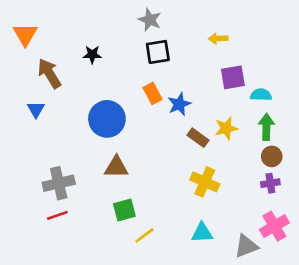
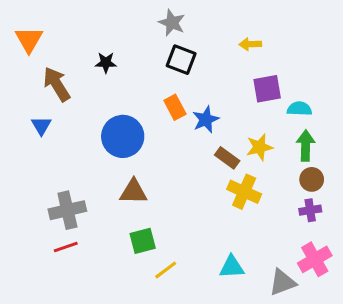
black square: (158, 52) -> (181, 60), turned 30
yellow cross: (205, 182) -> (244, 192), moved

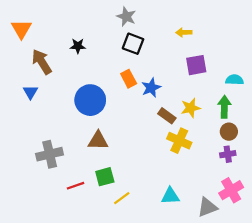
cyan semicircle: (299, 109) -> (235, 80), moved
red line: (66, 247) -> (76, 186), moved

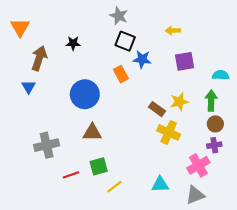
brown arrow: (42, 62) -> (39, 58), turned 50
blue star: (151, 88) -> (142, 59), moved, turned 30
pink cross: (231, 190) -> (198, 165), moved

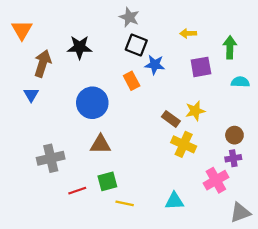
black star: (73, 43) -> (80, 47), size x1.5
green arrow: (211, 101) -> (230, 47), moved
yellow line: (115, 187) -> (125, 203), turned 49
gray triangle: (195, 195) -> (240, 213), moved

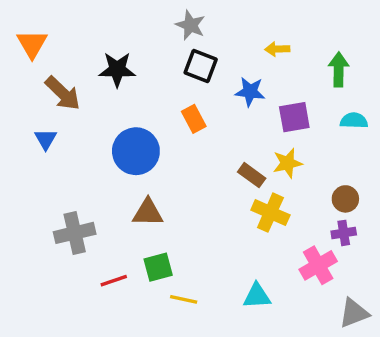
brown arrow: (43, 63) -> (63, 93), turned 116
blue star: (155, 65) -> (250, 92), moved
purple square: (201, 67) -> (294, 117), moved

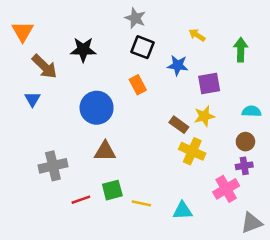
yellow arrow: (277, 49) -> (197, 35), turned 35
cyan semicircle: (354, 121) -> (252, 111), moved
yellow line: (184, 299) -> (141, 203), moved

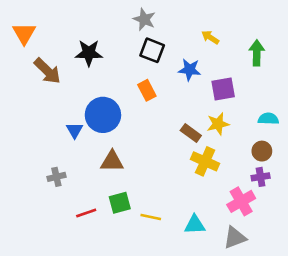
blue triangle: (32, 99) -> (75, 130), moved
gray cross: (53, 166) -> (56, 177), size x0.6
gray triangle: (252, 223) -> (235, 238), moved

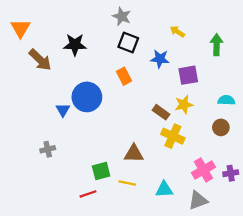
brown triangle: (112, 161) -> (134, 154), moved
purple cross: (261, 177) -> (231, 173), moved
red line: (86, 213) -> (88, 194), moved

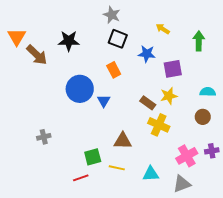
orange triangle: (20, 28) -> (17, 37), moved
blue triangle: (63, 110) -> (104, 101), moved
purple cross: (231, 173) -> (212, 151), moved

